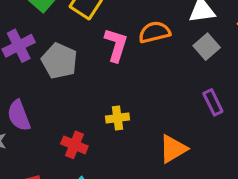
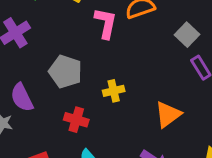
gray square: (207, 47) -> (187, 35), moved
gray pentagon: (59, 61) -> (65, 72), moved

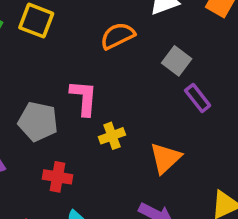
pink L-shape: (106, 23) -> (84, 98), moved
yellow cross: (114, 91) -> (112, 136), moved

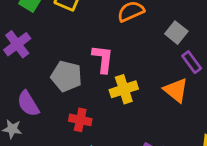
yellow cross: (112, 136) -> (124, 89), size x1.4
orange triangle: (165, 158) -> (176, 90), moved, turned -40

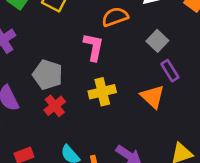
pink L-shape: (103, 59) -> (94, 47), moved
red cross: (80, 120) -> (55, 106), moved, turned 35

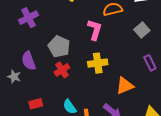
purple rectangle: (170, 71) -> (150, 63), moved
orange triangle: (153, 97) -> (125, 86), moved, turned 48

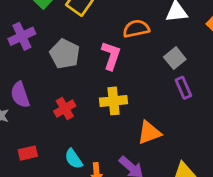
gray pentagon: (59, 47) -> (65, 54), moved
purple rectangle: (150, 63) -> (183, 88), moved

